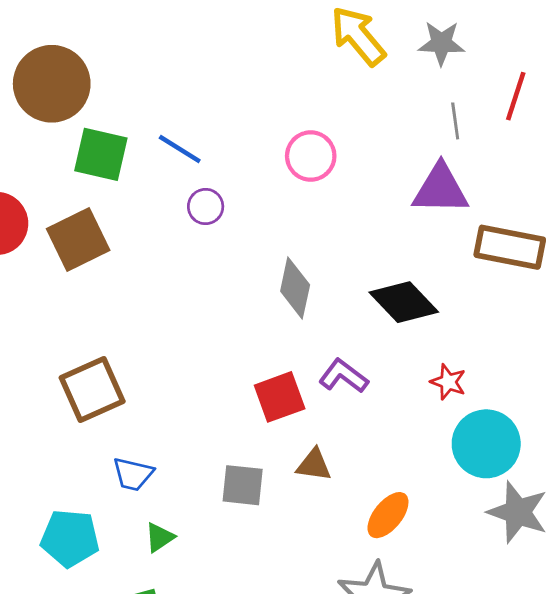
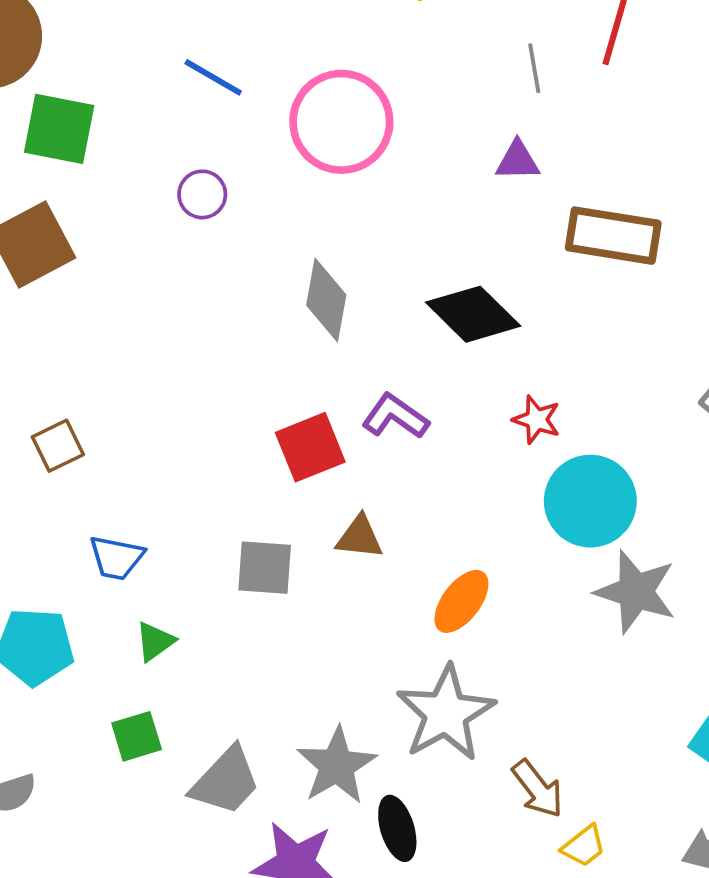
blue line: (180, 149) -> (213, 77), moved
pink circle: (311, 156) -> (341, 122), size x1.5
purple triangle: (440, 189) -> (517, 161), size x0.6
brown square: (92, 390) -> (58, 446), size x0.6

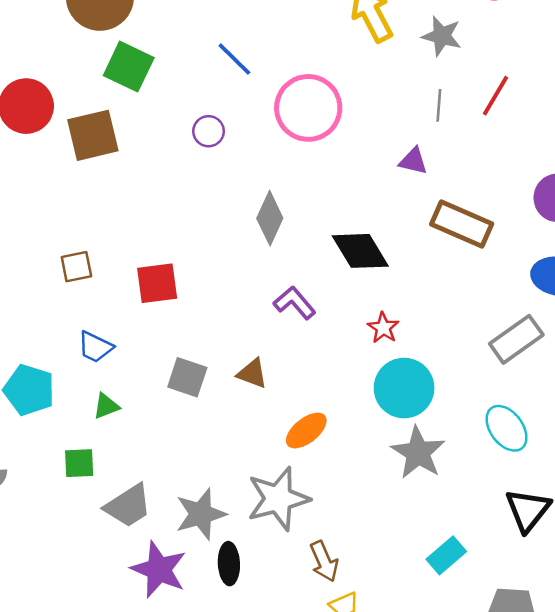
red square: (310, 447) -> (157, 283), moved

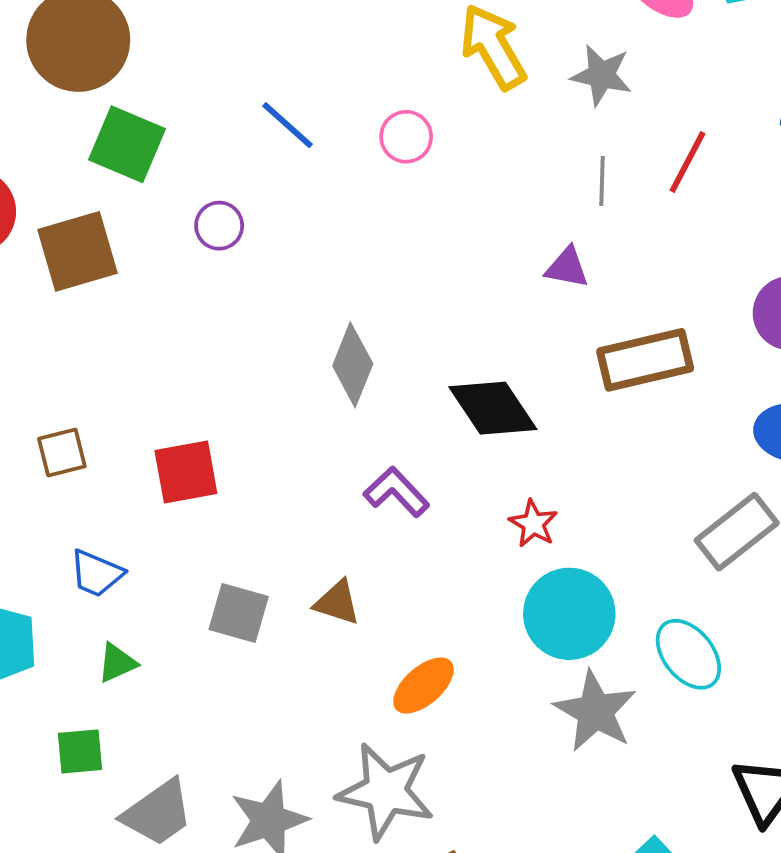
pink circle: (308, 108) -> (406, 137), moved, size x0.5
purple circle: (209, 131) -> (219, 226), moved
brown rectangle: (462, 224) -> (645, 360), turned -34
cyan ellipse: (506, 428) -> (688, 654), moved
gray star: (278, 499) -> (386, 791), turned 30

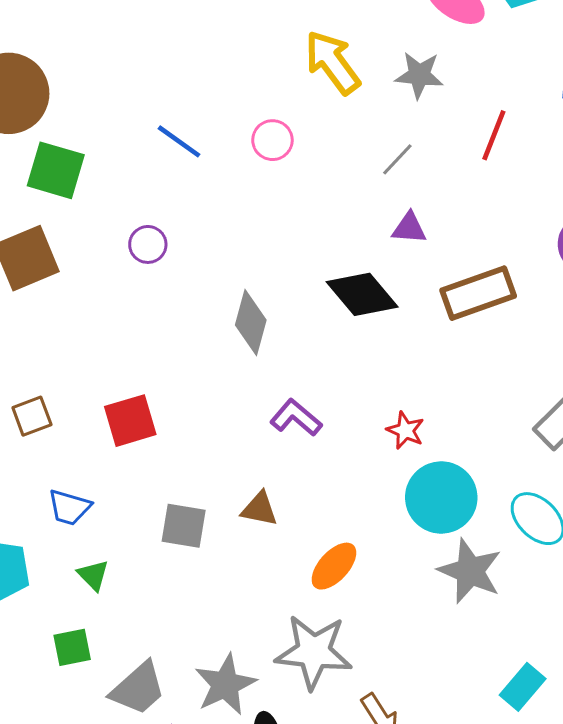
gray line: (602, 181) -> (397, 159), moved, turned 48
purple circle: (219, 226) -> (148, 244), moved
black diamond: (493, 408) -> (362, 294), moved
green triangle: (117, 663) -> (93, 575), turned -44

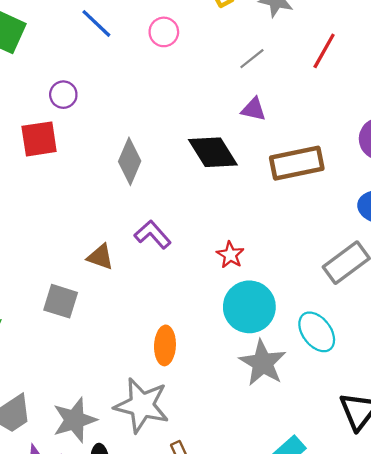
red square: (130, 421) -> (39, 139), moved
brown triangle: (259, 509) -> (100, 257), moved
orange ellipse: (334, 566) -> (165, 345), turned -48

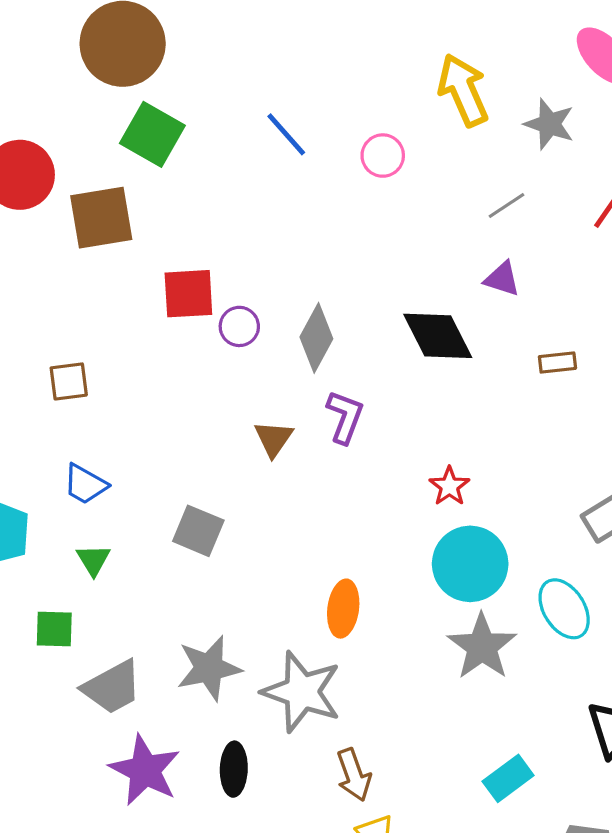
purple circle: (63, 95) -> (239, 326), moved
brown rectangle: (297, 163) -> (557, 363), size x0.5
purple L-shape: (153, 235) -> (345, 417), moved, turned 57
brown triangle: (100, 257) -> (274, 439), moved, turned 40
gray star: (75, 420) -> (209, 668), moved

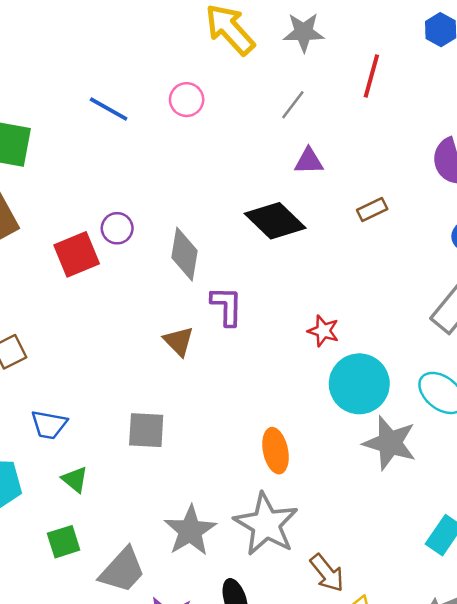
purple circle: (239, 326) -> (117, 228), moved
gray star: (302, 692) -> (266, 524), turned 30

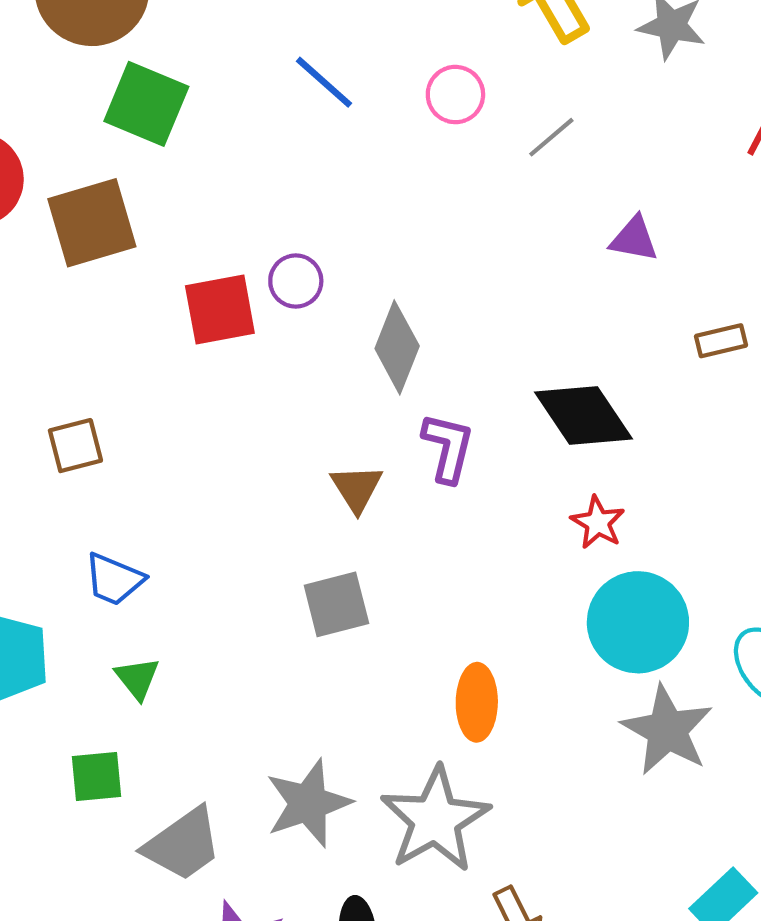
gray line: (293, 105) -> (551, 137), moved
black diamond: (275, 221) -> (583, 415), moved
gray square: (146, 430) -> (336, 604), moved, turned -30

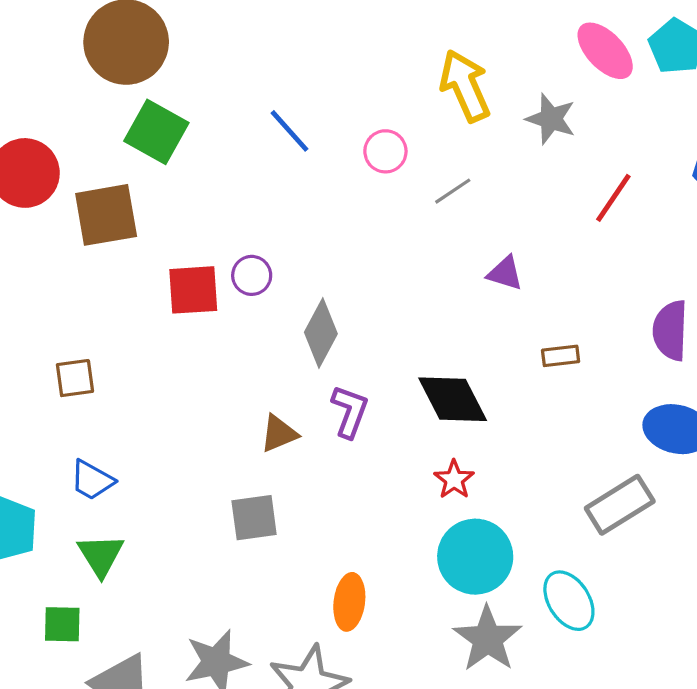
brown triangle: (357, 488) -> (279, 434), turned 33
green triangle: (137, 678) -> (101, 555), size x1.4

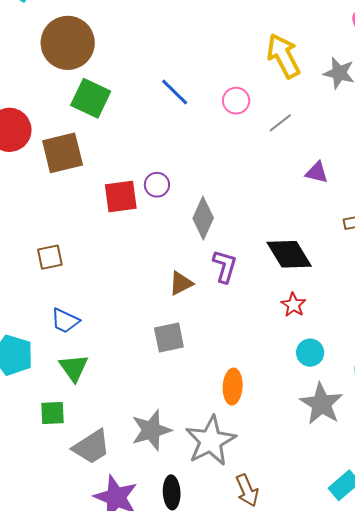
cyan circle: (475, 557) -> (310, 353), size x0.6

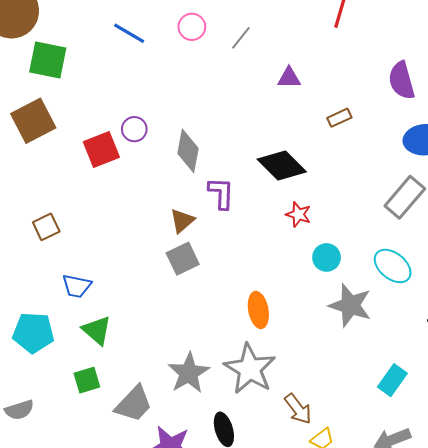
gray square: (169, 337) -> (183, 259), moved

